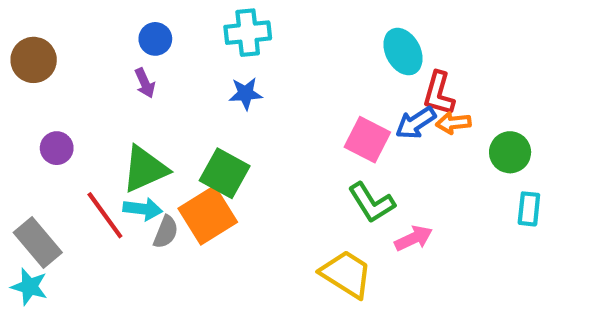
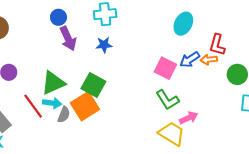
cyan ellipse: (403, 52) -> (183, 24), turned 55
purple arrow: (145, 83) -> (68, 38), moved, size x1.6
red L-shape: (439, 94) -> (217, 45), moved
yellow trapezoid: (346, 274) -> (172, 134), moved

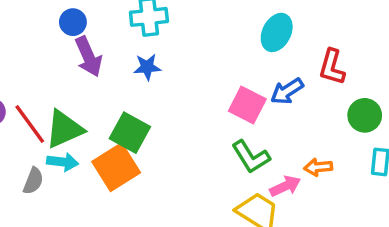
orange arrow: (209, 60) -> (318, 167), moved
red line: (33, 106) -> (30, 124), moved
gray semicircle: (64, 115) -> (33, 181), moved

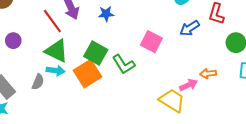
pink square: (247, 105) -> (151, 42), moved
red line: (30, 124) -> (52, 21), moved
green triangle: (64, 129) -> (57, 51), turned 50
green L-shape: (251, 157) -> (124, 64), moved

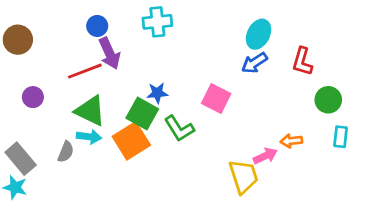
blue star: (106, 14) -> (157, 93), moved
red line: (52, 21) -> (85, 71), turned -75
blue arrow: (190, 28) -> (254, 63), moved
yellow trapezoid: (172, 100) -> (243, 176), turned 40

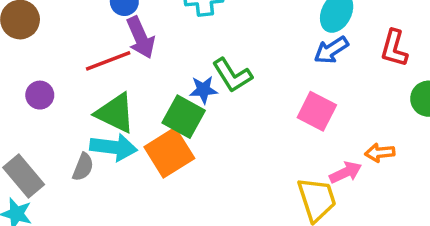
pink square: (216, 98) -> (317, 111), moved
green L-shape: (179, 129) -> (232, 75), moved
cyan arrow: (89, 137) -> (114, 147), size x1.4

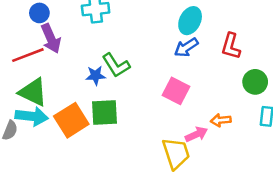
green square: (184, 117) -> (105, 113), moved, turned -32

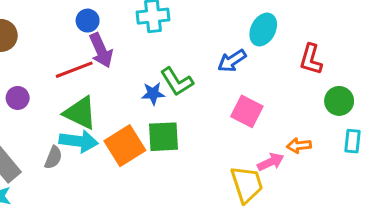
blue arrow: (186, 47) -> (232, 61), moved

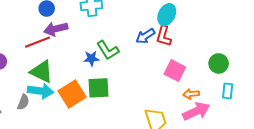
purple arrow: (101, 50) -> (56, 29), turned 100
red L-shape: (311, 59) -> (164, 36), moved
pink square: (247, 111) -> (175, 71), moved
pink arrow: (271, 162) -> (196, 111), moved, size x1.5

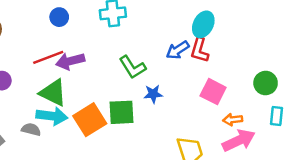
purple arrow: (56, 29) -> (70, 61), moved
blue star: (91, 58) -> (153, 94), moved
gray semicircle: (23, 102) -> (31, 129), turned -98

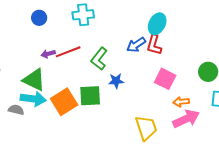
red line: (48, 57) -> (68, 52), moved
purple arrow: (70, 61) -> (48, 54), size x0.6
green L-shape: (132, 67) -> (99, 59), turned 70

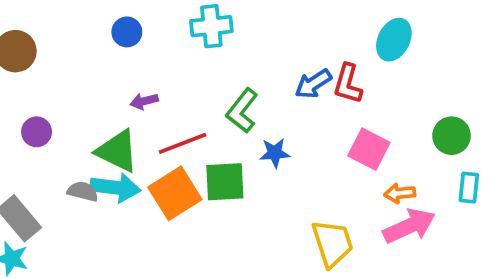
cyan ellipse: (157, 24) -> (394, 40), moved
red line: (68, 52) -> (183, 143), moved
gray semicircle: (16, 110) -> (83, 191), moved

